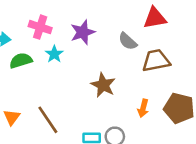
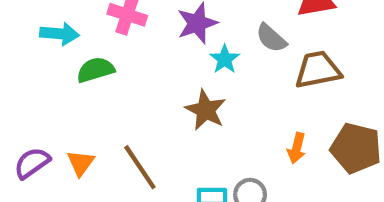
cyan star: (54, 54) -> (225, 59), moved
brown star: (103, 85) -> (206, 110), moved

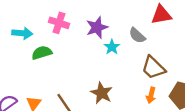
brown trapezoid: (318, 70) -> (153, 68), moved, turned -125
brown star: (206, 110) -> (102, 93), moved

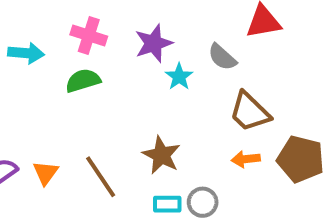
green semicircle: (42, 53) -> (83, 81), moved
orange arrow: (151, 95) -> (246, 159), turned 70

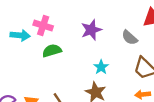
pink cross: (89, 35) -> (43, 25), moved
cyan star: (179, 77) -> (101, 67), moved

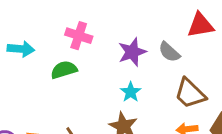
pink cross: (43, 25) -> (79, 36), moved
purple star: (91, 30) -> (132, 52), moved

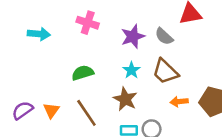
green semicircle: (64, 70) -> (83, 73), moved
brown trapezoid: (190, 94) -> (165, 72), moved

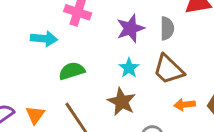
cyan arrow: (39, 34) -> (44, 39), moved
gray semicircle: (164, 36) -> (167, 28), turned -132

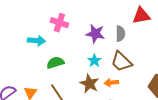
purple star: (130, 28) -> (95, 34), turned 30
orange arrow: (185, 105) -> (111, 83), moved

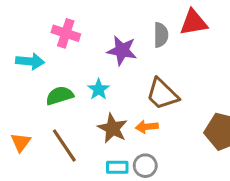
gray semicircle: (120, 34) -> (161, 35), moved
cyan star: (94, 61) -> (99, 89), moved

